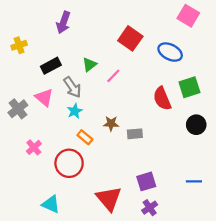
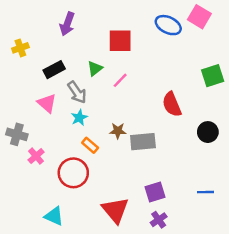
red square: (130, 38) -> (120, 41), moved, turned -35
blue ellipse: (170, 52) -> (168, 25), moved
green square: (189, 87) -> (213, 76), moved
gray cross: (18, 109) -> (17, 134), moved, turned -36
gray rectangle: (135, 134) -> (143, 142), size x1.5

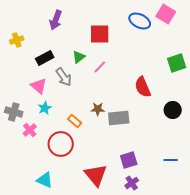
cyan star: (79, 118) -> (45, 108), moved

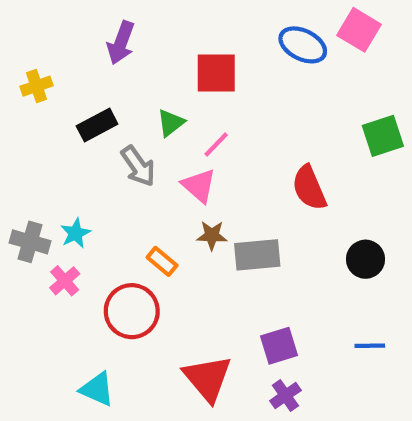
pink triangle: (39, 86) -> (199, 186), moved
cyan star: (45, 108) -> (75, 233), moved
black circle: (173, 110) -> (366, 259), moved

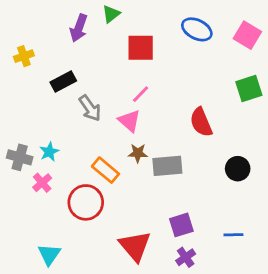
pink square: (359, 30) -> (247, 35), moved
green triangle: (171, 123) -> (111, 14), moved
orange rectangle: (162, 261) -> (105, 170), size x1.4
blue line: (370, 346) -> (233, 235), moved
cyan triangle: (97, 389) -> (49, 254), moved, turned 40

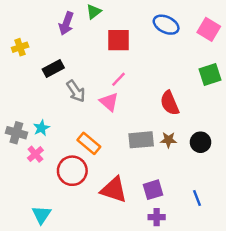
brown star: (138, 153) -> (168, 140), moved
blue line: (233, 235) -> (197, 198), turned 70
red triangle: (135, 246) -> (114, 190), moved, turned -32
purple cross: (186, 257) -> (157, 217), turned 35

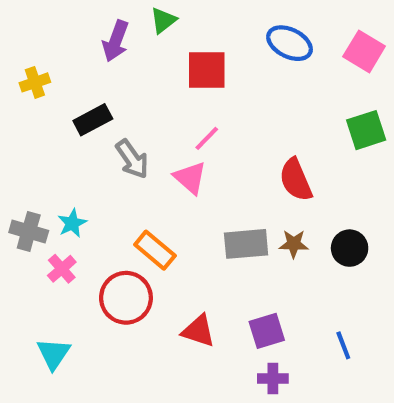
red triangle: (114, 190) -> (198, 331), size x0.7
cyan triangle: (41, 215) -> (54, 354), moved

